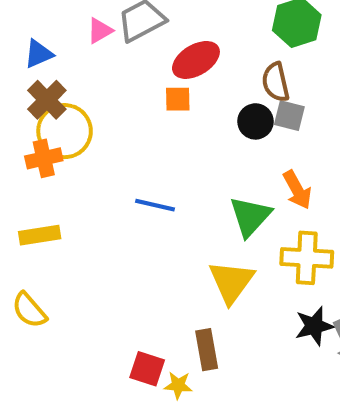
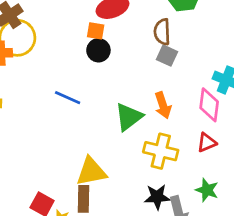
black circle: (255, 121) -> (98, 50), moved
yellow triangle: (231, 282) -> (91, 172), moved, turned 32

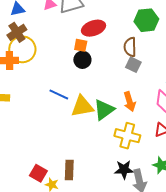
yellow triangle: (91, 172) -> (82, 106), moved

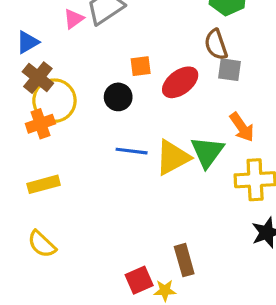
red ellipse: (94, 28) -> (180, 82), moved
black circle: (82, 60) -> (118, 97), moved
red square: (38, 173) -> (139, 280), turned -36

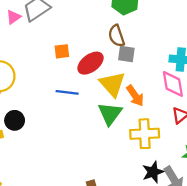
black circle: (118, 97) -> (15, 120), moved
blue line: (132, 151) -> (67, 92), moved
yellow triangle: (173, 157) -> (112, 84), moved, turned -44

